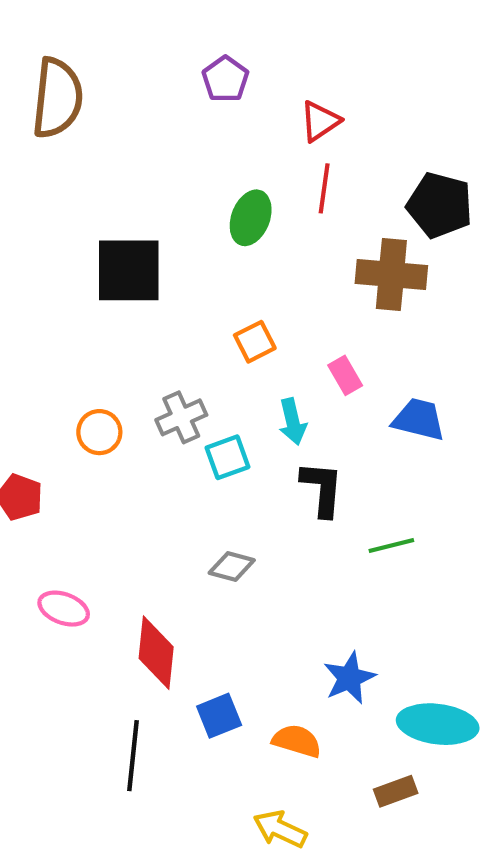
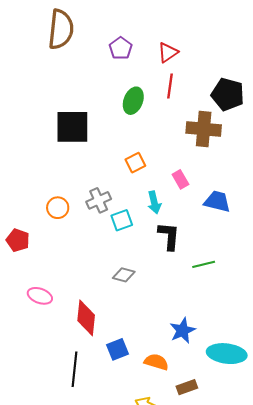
purple pentagon: (225, 79) -> (121, 48), moved
brown semicircle: (57, 98) -> (61, 29), moved
brown rectangle: (396, 791) -> (187, 387), moved

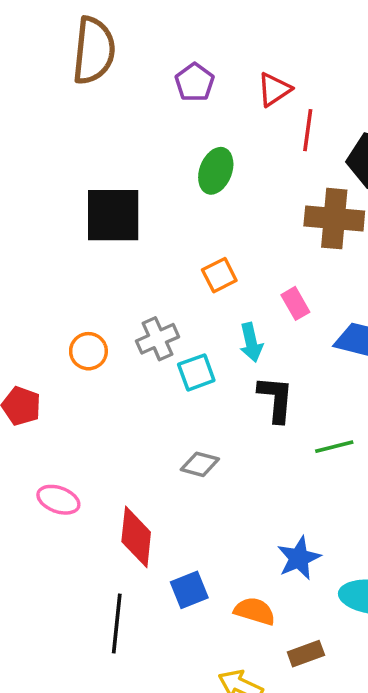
red line: (170, 86) -> (308, 130), moved

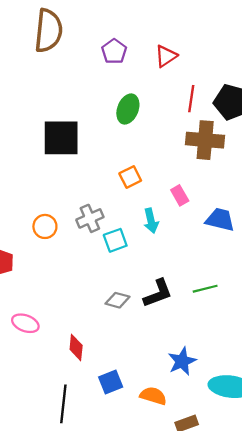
red line: (308, 130) -> (191, 99), moved
black L-shape: (276, 399) -> (158, 293), moved, turned 64
red diamond: (136, 537) -> (76, 347), size x0.7

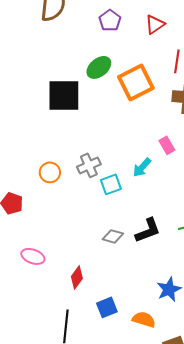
green ellipse: (128, 109) -> (99, 67), moved, turned 30
orange square: (130, 177) -> (136, 82), moved, size x1.8
cyan arrow: (151, 221) -> (142, 167), turned 55
red diamond: (76, 347) -> (77, 277), turned 30

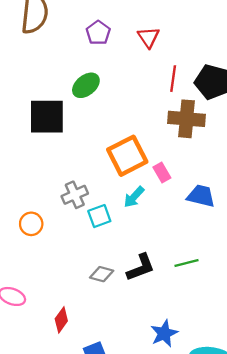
red triangle: (155, 24) -> (148, 37), turned -30
orange square: (136, 82) -> (127, 156), moved
orange circle: (50, 172) -> (31, 224), moved

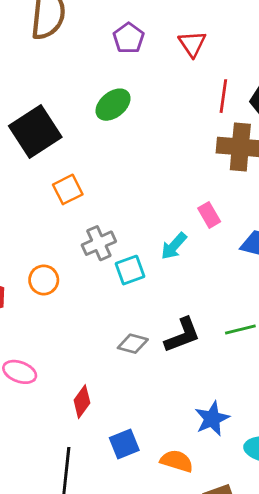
black square: (47, 117) -> (35, 131), moved, turned -33
orange square: (127, 156) -> (68, 189), moved, size x0.6

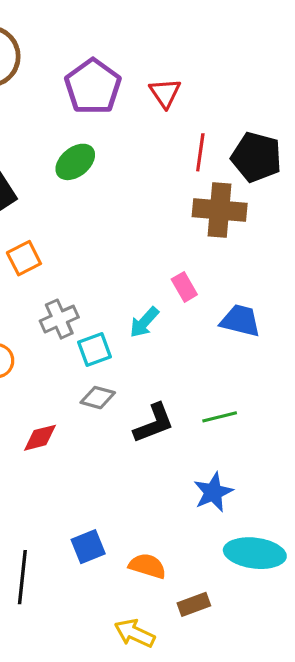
purple pentagon: (129, 38) -> (93, 87), size x1.6
gray diamond: (133, 344) -> (98, 398), moved
red diamond: (82, 402) -> (40, 438), moved, turned 40
blue star: (212, 419) -> (213, 492), moved

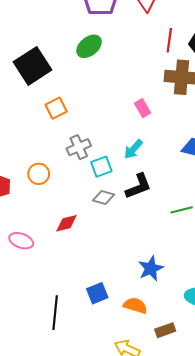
pink rectangle: (184, 287) -> (143, 108), moved
black L-shape: (154, 423) -> (138, 186), moved
blue star: (213, 492) -> (151, 268), moved

